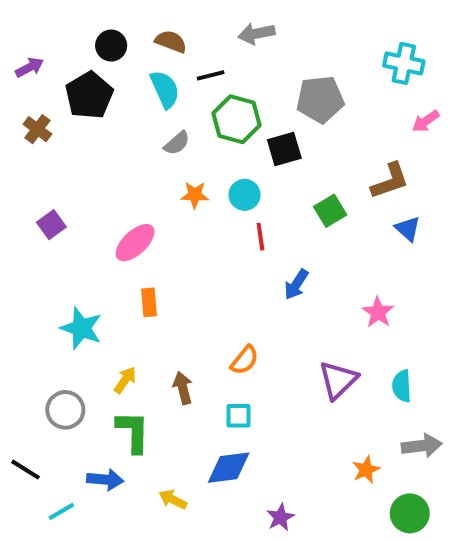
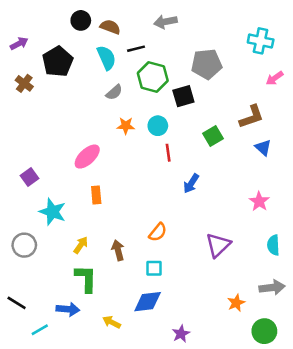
black circle: (111, 46) -> (81, 20), moved
purple square: (51, 225) -> (29, 177), moved
pink star: (378, 312) -> (259, 201), moved
cyan semicircle: (402, 386) -> (273, 245), moved
gray circle: (65, 410) -> (24, 245), moved

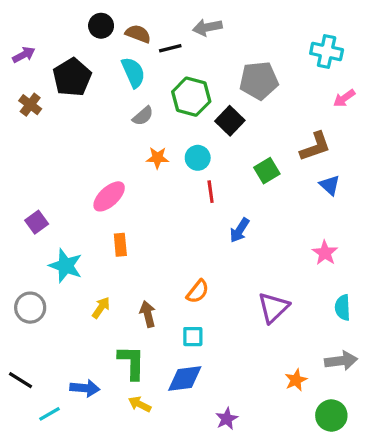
black line: (136, 49) -> (170, 48), moved
black square: (183, 96) -> (230, 121), turned -30
green L-shape: (86, 278) -> (132, 362), moved

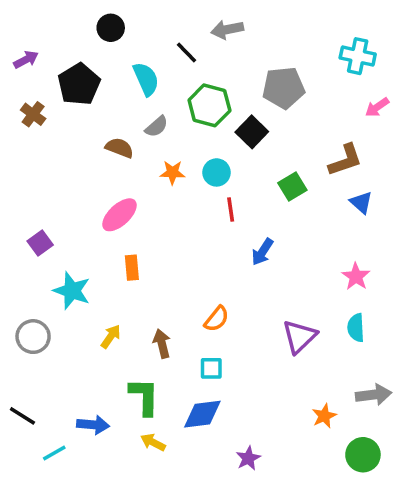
brown semicircle: (138, 34) -> (119, 148), moved
black line: (170, 48) -> (187, 52), turned 60
cyan semicircle: (343, 308) -> (356, 328), moved

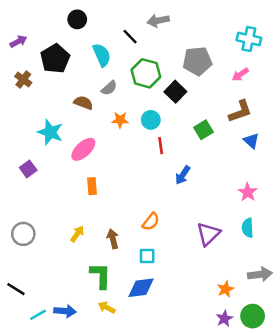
pink arrow: (377, 107) -> (240, 75), moved
cyan star: (72, 291) -> (50, 132), moved
blue arrow: (93, 425) -> (65, 311), moved
purple star: (248, 458) -> (224, 319), moved

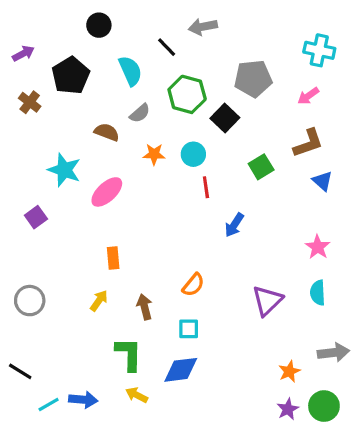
orange rectangle: (92, 186) -> (113, 258), moved

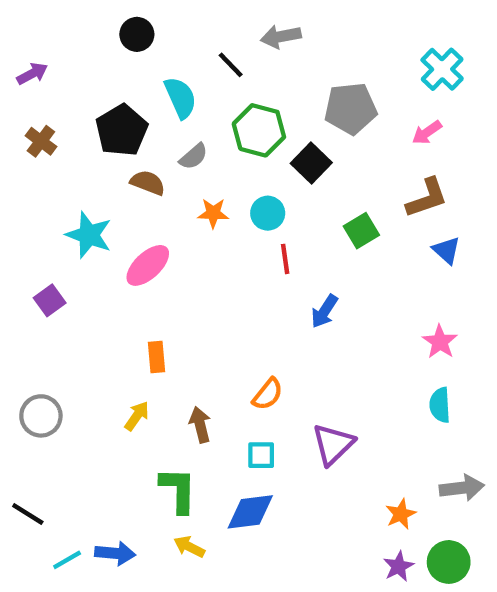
cyan cross: (319, 50) -> (442, 69), turned 32
black pentagon: (71, 75) -> (122, 130), moved
purple triangle: (267, 301) -> (333, 444), moved

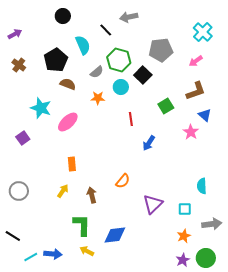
gray semicircle: (194, 156) -> (97, 72), moved
cyan circle: (268, 213) -> (121, 87), moved
pink star: (440, 342) -> (191, 132), moved
cyan square: (261, 455) -> (185, 209), moved

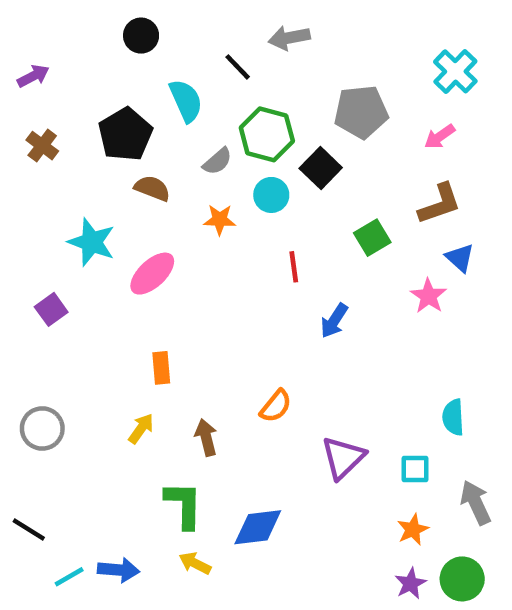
gray arrow: (212, 224) -> (476, 503), turned -108

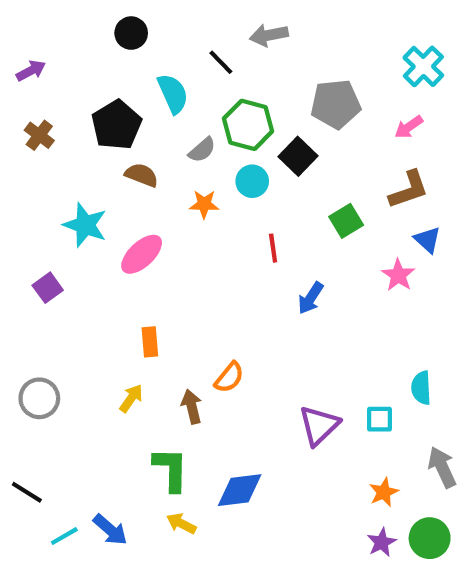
orange semicircle: (276, 406) -> (229, 377), moved
cyan square: (415, 469) -> (380, 419), moved
blue arrow: (119, 570) -> (110, 530), turned 36

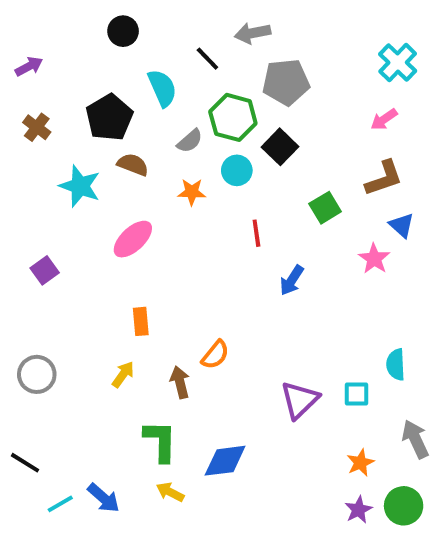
gray pentagon: (336, 104) -> (286, 82), moved
cyan star: (85, 225) -> (80, 186), moved

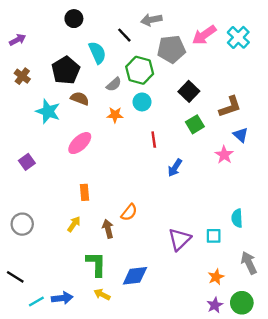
pink arrow: (384, 119) -> (204, 35), moved, size x1.5
black square: (280, 147) -> (189, 91), moved
blue arrow: (103, 498) -> (62, 298), turned -48

